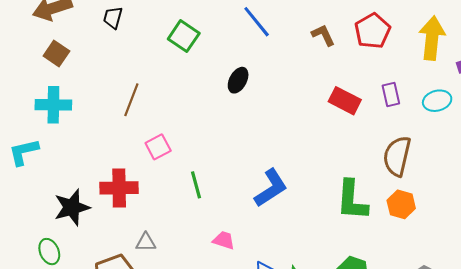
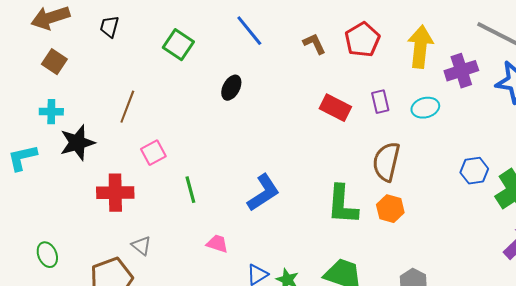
cyan cross: (53, 105) -> (51, 112), size x0.7
black star: (72, 207) -> (77, 143), moved
gray triangle: (146, 242) -> (141, 246), turned 40

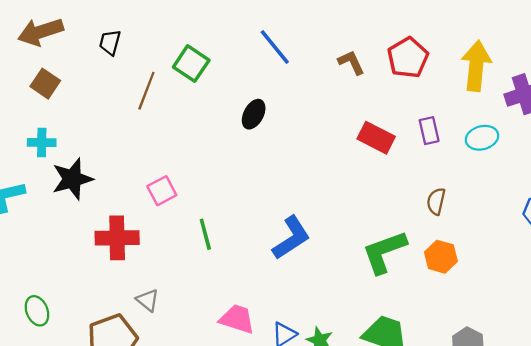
brown line: (127, 107) -> (146, 91), moved
brown semicircle: (386, 162) -> (436, 201), size x0.6
green L-shape: (342, 205) -> (384, 252), turned 66
pink trapezoid: (217, 244) -> (237, 319), moved, size x1.4

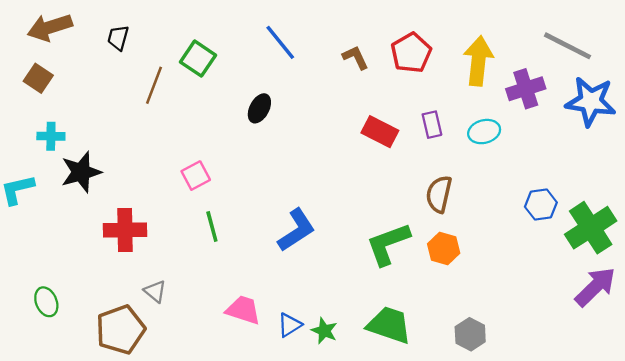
brown square: (45, 84) -> (38, 78), moved
pink square: (162, 191) -> (196, 176), moved
brown semicircle: (436, 201) -> (439, 194), size x1.4

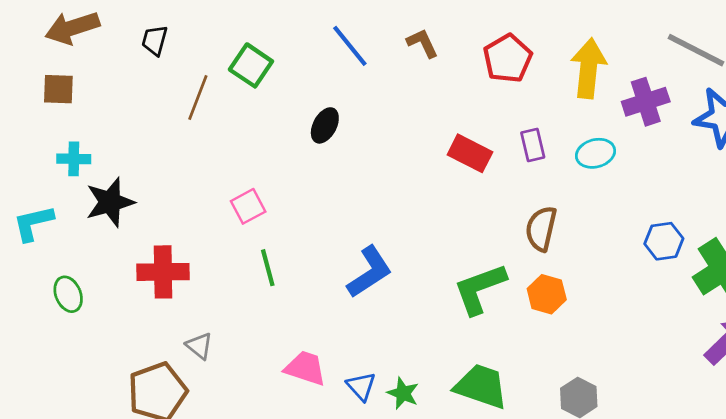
brown L-shape: (356, 57) -> (423, 43), moved
brown square: (38, 78) -> (58, 89), turned -32
green ellipse: (46, 302) -> (68, 294), moved
blue triangle: (290, 325) -> (361, 386), turned -40

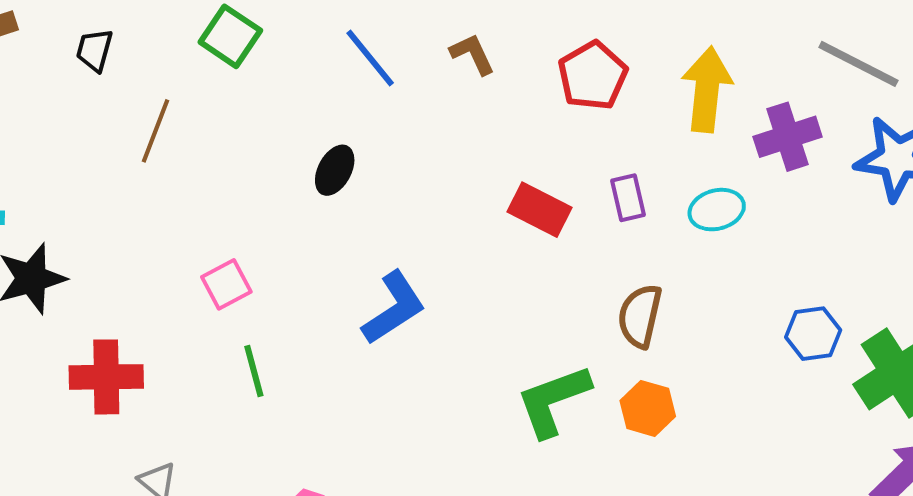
green square: (251, 65) -> (230, 36), moved
blue L-shape: (370, 272) -> (394, 308), moved

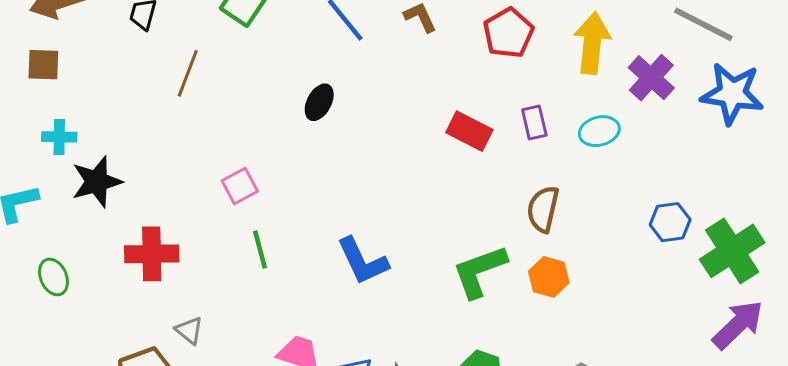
purple cross: (788, 137) -> (651, 78), turned -30
blue L-shape: (394, 308) -> (362, 261), moved, turned 98

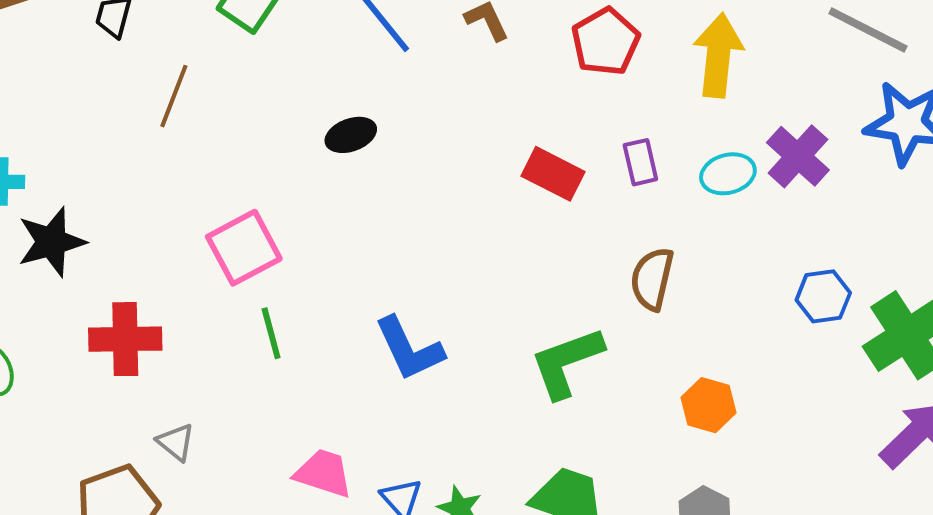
purple cross: (651, 78) -> (798, 156), moved
black ellipse: (319, 102) -> (351, 135), turned 42
pink square: (240, 186) -> (244, 248), size x1.5
orange hexagon: (549, 277) -> (709, 405), moved

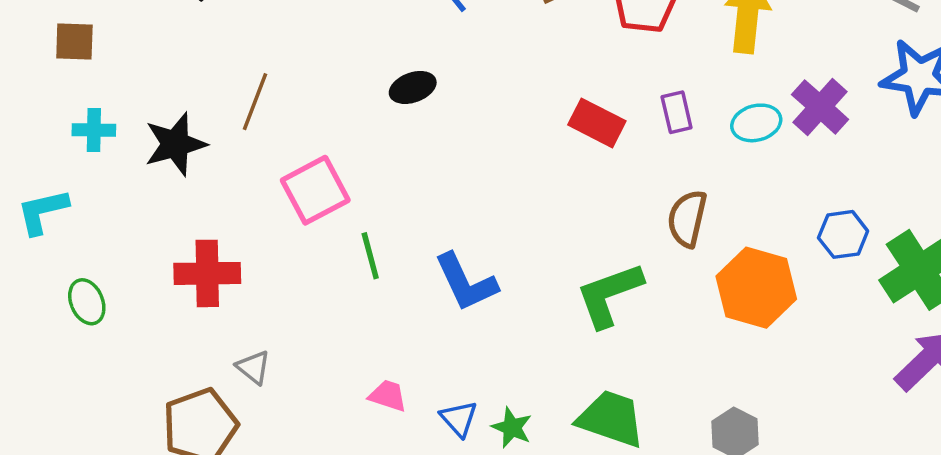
brown line: (174, 96) -> (255, 102), moved
black star: (51, 242) -> (175, 144), moved
green line: (271, 333) -> (370, 256), moved
orange hexagon: (709, 405) -> (756, 288), moved, size x1.6
pink trapezoid: (324, 473) -> (388, 396), size x0.7

